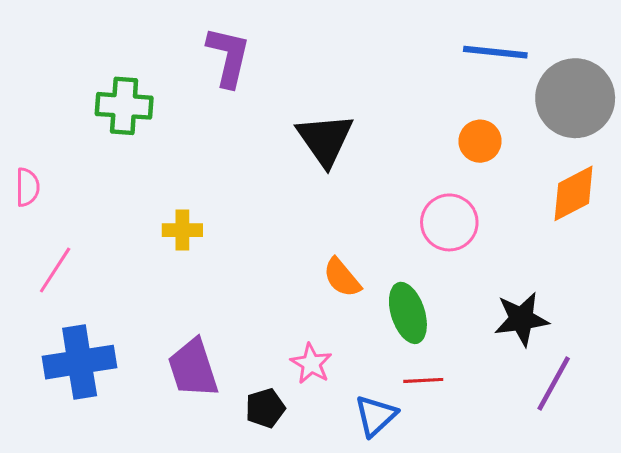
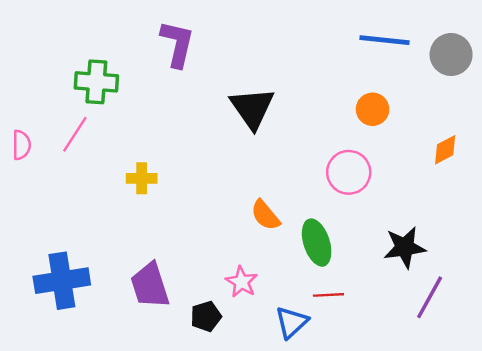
gray circle: (575, 98) -> (451, 55), moved, size x0.7
orange diamond: (574, 193) -> (445, 150), size x0.7
pink line: (55, 270) -> (75, 134), moved

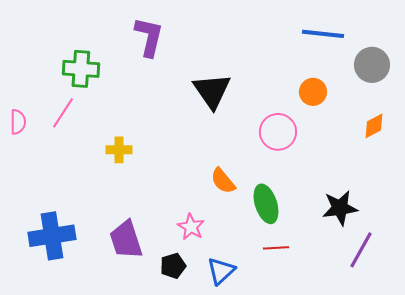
gray circle: (451, 55) -> (372, 65), moved
pink circle: (349, 172) -> (278, 132), moved
pink star: (242, 282) -> (191, 227), moved
blue triangle: (292, 322) -> (221, 271), moved

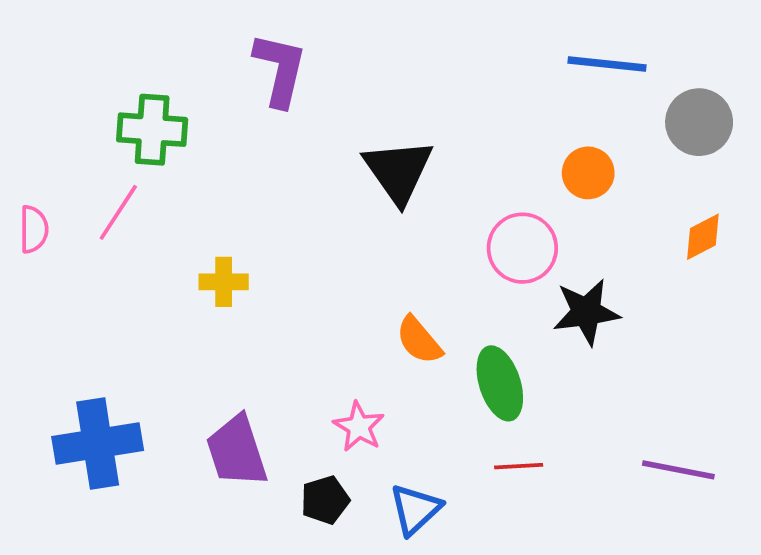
black star: (340, 208) -> (586, 312), moved
purple line: (361, 250) -> (678, 470), turned 72

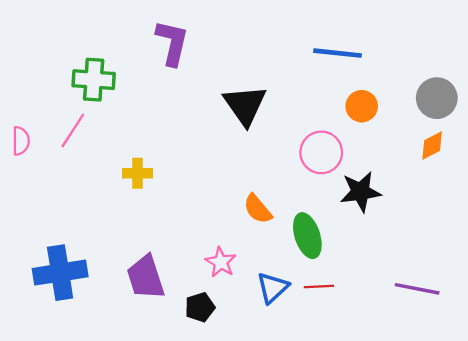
blue line: (607, 64) -> (337, 53), moved
gray circle: (699, 122) -> (437, 98), moved
blue triangle: (415, 509) -> (273, 288), moved

